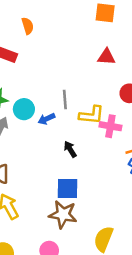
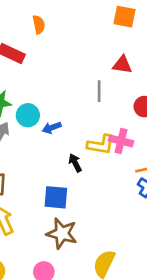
gray line: (65, 99) -> (99, 91), moved
yellow L-shape: (91, 115) -> (101, 145), moved
blue square: (68, 188) -> (56, 197), moved

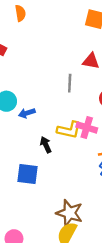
orange semicircle: (39, 25) -> (20, 13), moved
brown star: (62, 233) -> (69, 213), moved

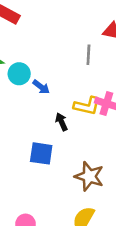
blue arrow: (27, 113) -> (41, 87), turned -126
brown star: (69, 213) -> (89, 176), moved

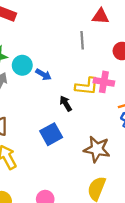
blue square: (41, 153) -> (51, 134), turned -30

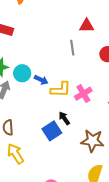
pink cross: (104, 82) -> (83, 94), moved, turned -36
yellow L-shape: (87, 86) -> (61, 89), moved
black arrow: (66, 103) -> (64, 118), moved

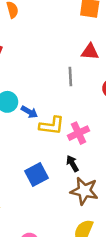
black arrow: (64, 118) -> (72, 164), moved

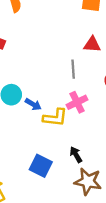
pink cross: (79, 133) -> (77, 102), moved
blue square: (37, 175) -> (41, 166), turned -35

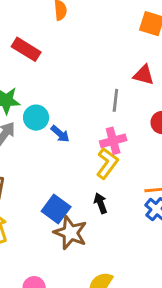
yellow L-shape: (55, 118) -> (107, 163), moved, turned -70
brown star: (88, 181) -> (70, 233), moved

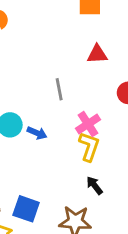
gray line: (115, 100) -> (59, 89), moved
blue square: (56, 209) -> (26, 209), moved

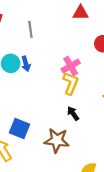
gray line: (59, 89) -> (30, 30), moved
blue arrow: (37, 133) -> (26, 64), moved, turned 48

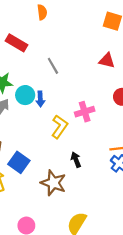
gray line: (30, 30) -> (53, 66), turned -35
yellow L-shape: (71, 83) -> (60, 127), moved

